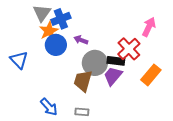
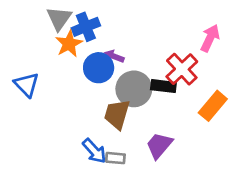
blue circle: (56, 45) -> (99, 68), moved
purple trapezoid: (113, 76) -> (159, 145), moved
blue arrow: (49, 107) -> (94, 151), moved

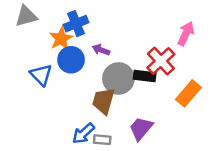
gray triangle: (59, 18) -> (26, 16), moved, turned 40
blue circle: (99, 68) -> (71, 60), moved
blue triangle: (27, 85) -> (41, 75), moved
blue arrow: (94, 151) -> (84, 133), turned 90

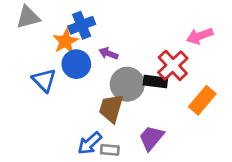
pink arrow: (186, 34) -> (200, 36), turned -135

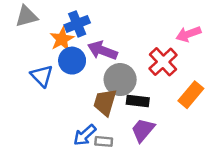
purple arrow: (108, 53) -> (102, 50), size x1.6
black rectangle: (155, 82) -> (138, 101), moved

